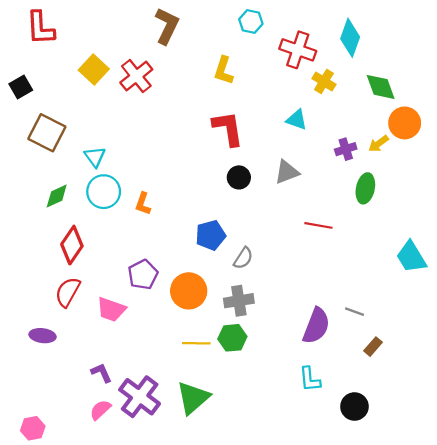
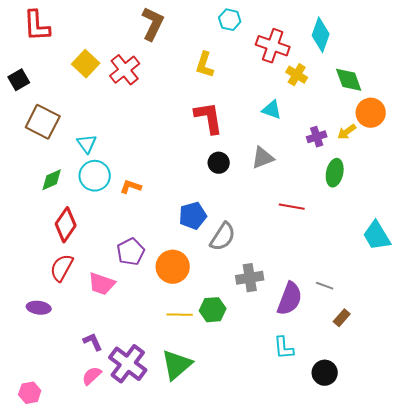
orange L-shape: (143, 204) -> (131, 187), turned 90
gray semicircle: (243, 258) -> (223, 237), size x1.4
gray cross: (239, 301) -> (250, 278), moved

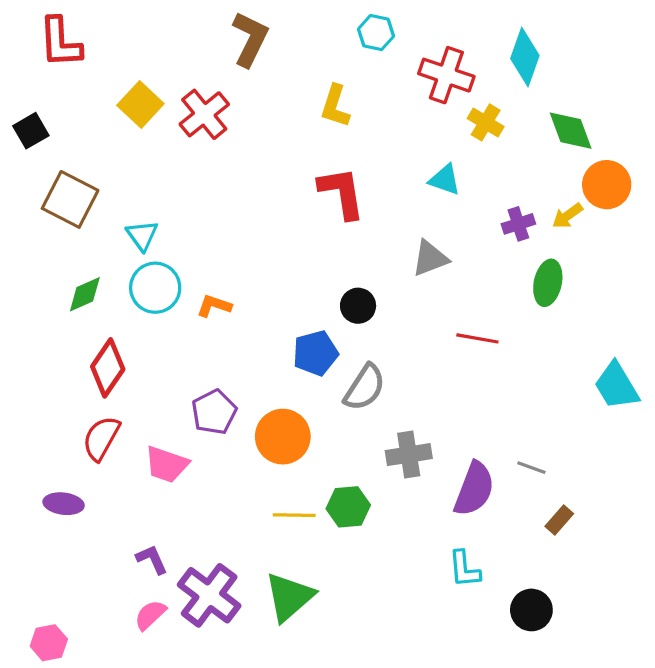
black circle: (219, 163) -> (358, 306), moved

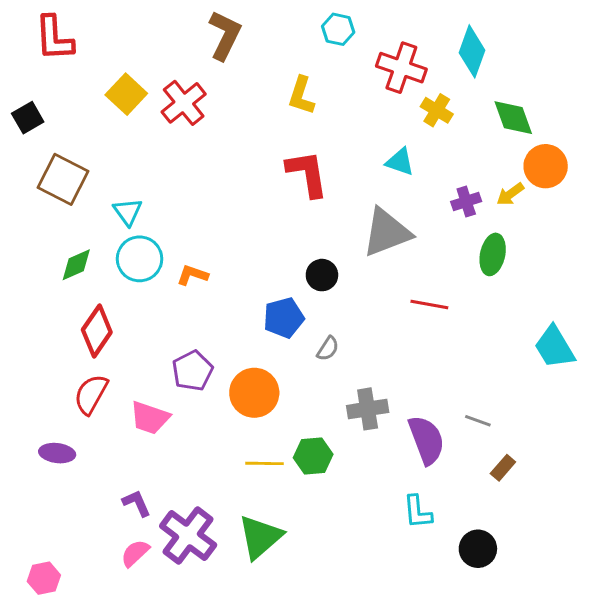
gray triangle: (430, 258) -> (387, 232), size x1.5
gray semicircle: (365, 388) -> (328, 349), size x0.6
purple semicircle: (474, 489) -> (426, 440), turned -42

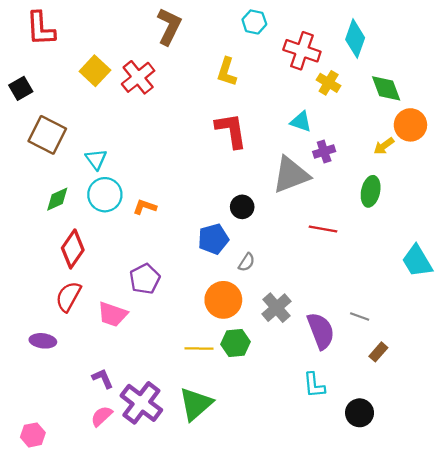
purple cross: (466, 201) -> (324, 151), moved
orange circle: (254, 393) -> (223, 300), moved
gray cross: (368, 409) -> (276, 308), turned -32

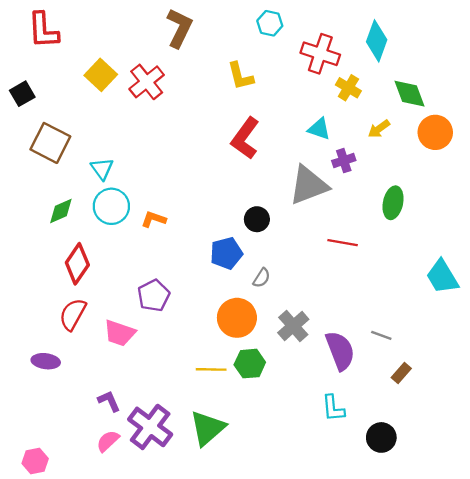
yellow L-shape: (227, 72) -> (240, 76), turned -32
red L-shape: (231, 130) -> (245, 138), turned -135
yellow arrow: (384, 146) -> (379, 129), moved

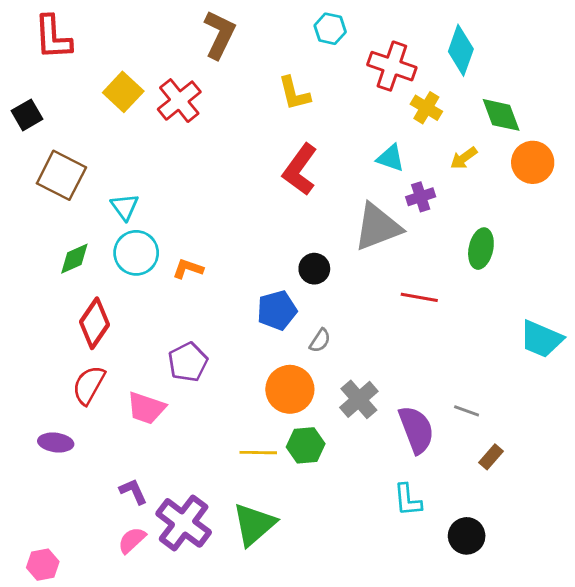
cyan trapezoid: (442, 277) -> (541, 339), turned -36

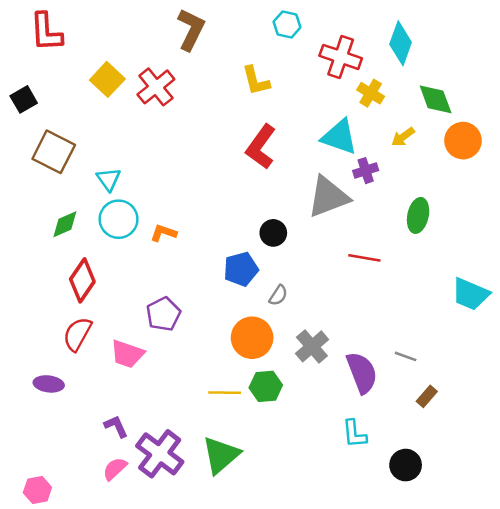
cyan triangle: (390, 158) -> (339, 137), size x1.5

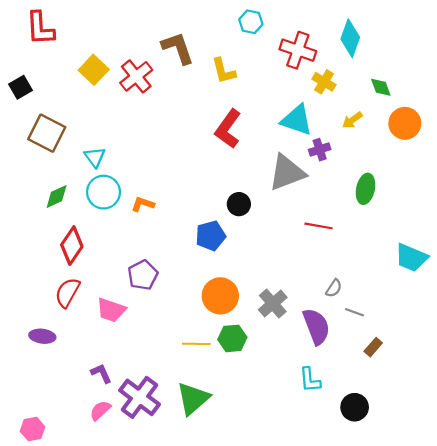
brown L-shape: (191, 30) -> (178, 48), moved, turned -45
green diamond: (436, 99) -> (381, 87), size x0.7
gray semicircle: (278, 295) -> (334, 288), moved

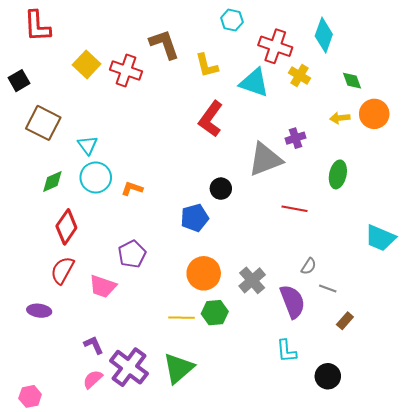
red cross: (136, 76) -> (126, 70), turned -32
cyan triangle: (297, 120) -> (254, 83), moved
yellow arrow: (352, 120) -> (340, 118), moved, turned 30

